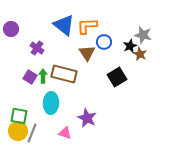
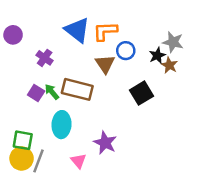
green arrow: (43, 76) -> (52, 92), turned -40
pink triangle: (65, 133) -> (78, 161), turned 32

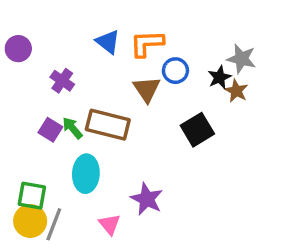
blue triangle: (77, 30) -> (108, 42), size x0.7

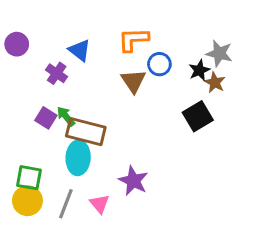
blue triangle: (108, 42) -> (80, 50), moved
brown rectangle: (108, 125) -> (86, 132), moved
black square: (197, 130) -> (198, 116), moved
gray line: (54, 224) -> (66, 204), moved

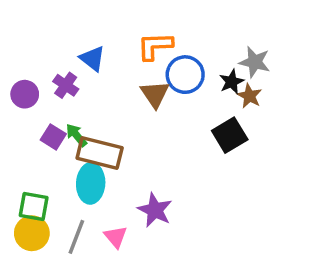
purple circle: (17, 44) -> (25, 94), moved
blue circle: (159, 64) -> (185, 75), size x1.4

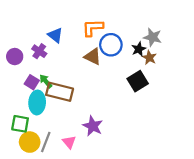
brown triangle: (155, 94) -> (93, 57), turned -30
cyan ellipse: (91, 183) -> (37, 102), moved
yellow circle: (32, 233) -> (30, 142), moved

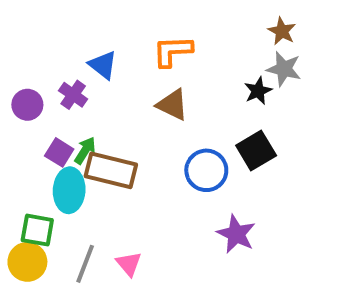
blue circle: (111, 45) -> (206, 170), moved
brown star: (149, 58) -> (282, 31), moved
green arrow: (46, 81) -> (85, 150), turned 72
purple star: (93, 126) -> (236, 234), moved
yellow circle: (30, 142) -> (27, 262), moved

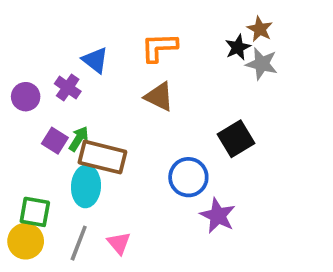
black star: (258, 91) -> (238, 47), moved
blue circle: (206, 170) -> (188, 177), moved
cyan ellipse: (69, 190) -> (86, 186), moved

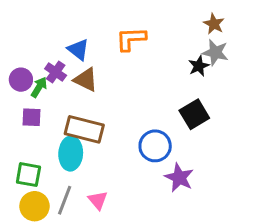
black star: (238, 47) -> (199, 66), moved
brown triangle: (159, 97) -> (86, 80), moved
green arrow: (79, 139) -> (39, 87), moved
purple square: (55, 141) -> (31, 117), moved, turned -30
yellow circle: (26, 241) -> (34, 206), moved

